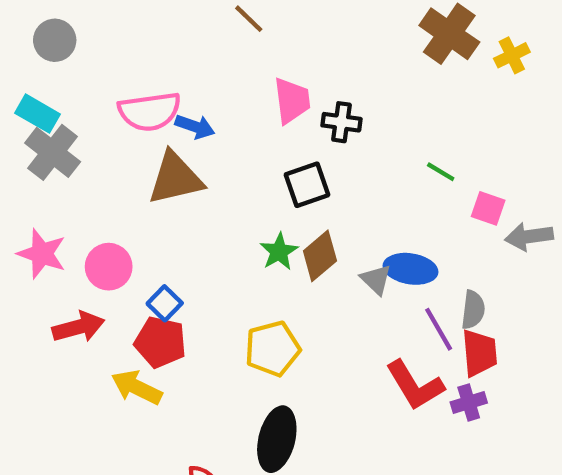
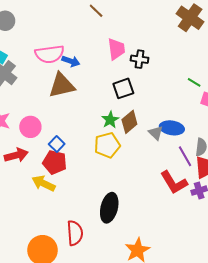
green line: (441, 172) -> (194, 82), moved
yellow pentagon: (273, 349) -> (107, 145), moved

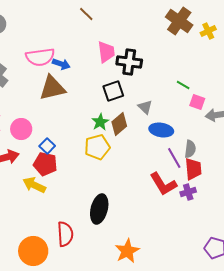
black cross: (140, 59) -> (129, 62), size x1.4
gray triangle: (156, 133) -> (145, 107), moved

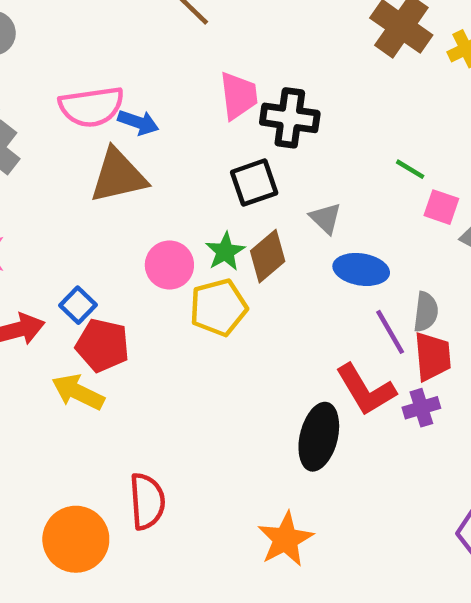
pink circle: (21, 129) -> (169, 265), moved
blue square: (47, 146) -> (78, 305), moved
black ellipse: (99, 209) -> (319, 437), moved

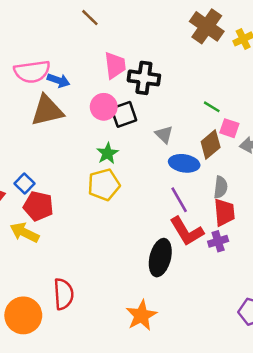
brown diamond: (268, 256) -> (211, 145), moved
pink circle: (169, 265) -> (104, 107), moved
purple line: (390, 332) -> (179, 200), moved

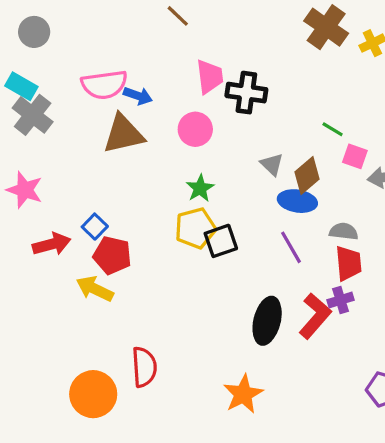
black square: (124, 114) -> (221, 241), moved
brown diamond: (211, 145) -> (307, 176), moved
gray semicircle: (221, 187) -> (344, 231), turned -90
red L-shape: (187, 231) -> (315, 316), moved, turned -108

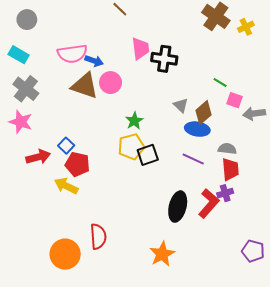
gray cross: (33, 115) -> (26, 89), moved
pink circle: (195, 129) -> (111, 83), moved
brown triangle: (123, 134) -> (85, 86), turned 32
purple line: (291, 247) -> (193, 159), turned -35

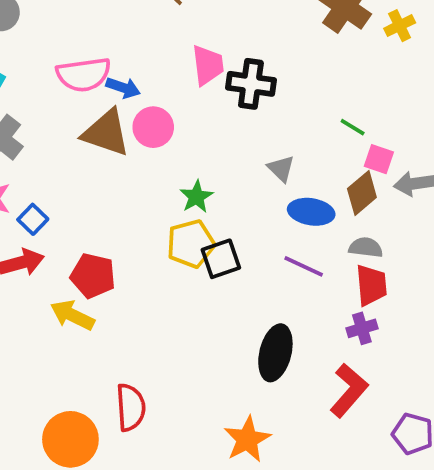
brown diamond: (203, 113) -> (362, 193), moved
blue square: (66, 146) -> (33, 219), moved
red L-shape: (209, 203) -> (349, 390), moved

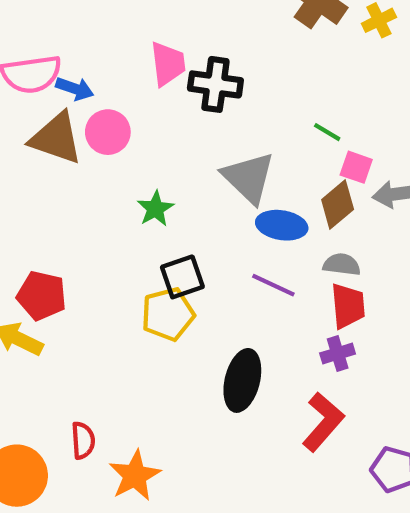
gray triangle: (281, 169) -> (249, 178), size x1.8
yellow pentagon: (191, 244) -> (168, 314), moved
red semicircle: (131, 407) -> (83, 440), size x0.7
orange star: (247, 439) -> (135, 476), moved

